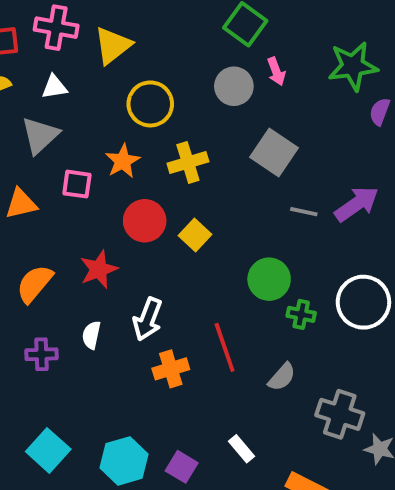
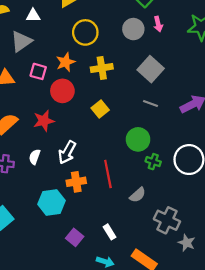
gray line: (304, 212) -> (150, 104), moved
red circle: (145, 221) -> (62, 91), moved
cyan hexagon: (124, 461) -> (51, 202), moved

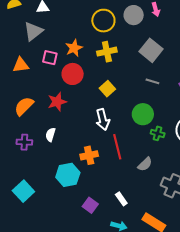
yellow circle: (85, 32) -> (103, 21), moved
white arrow: (67, 152) -> (103, 120), moved, turned -40

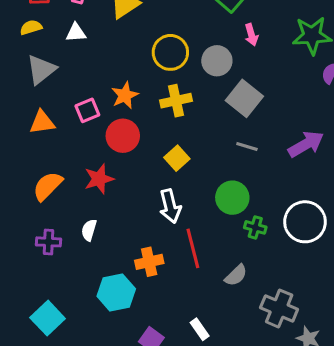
gray circle: (134, 15) -> (217, 61), moved
gray triangle: (33, 31) -> (41, 69), moved
pink square: (50, 58) -> (87, 110), turned -35

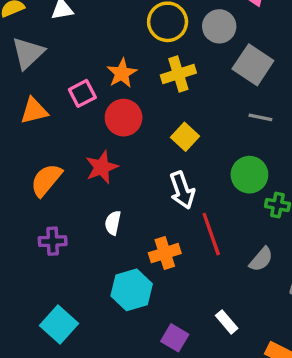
white semicircle: (89, 230) -> (113, 223), moved

